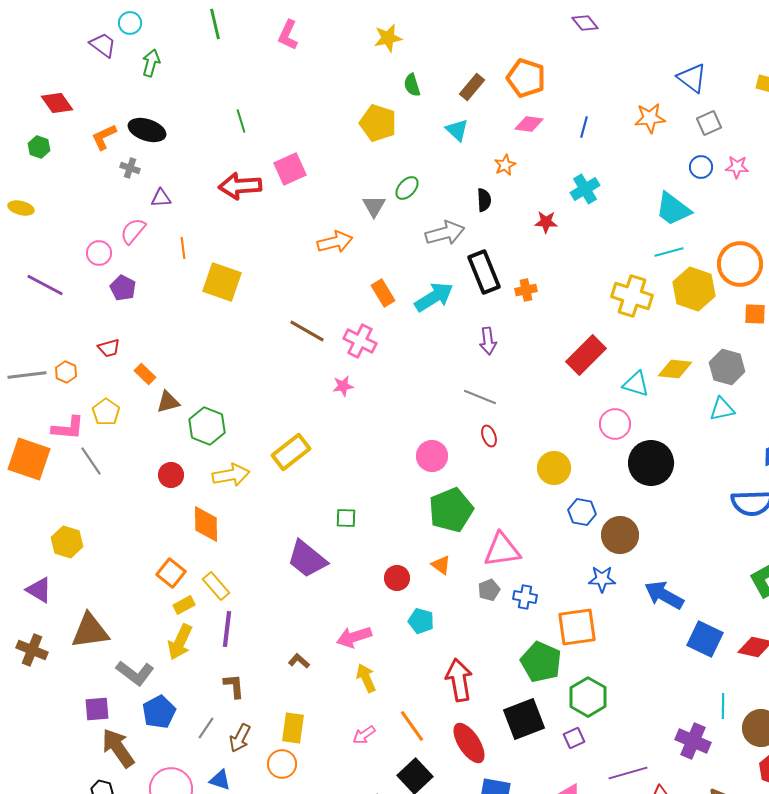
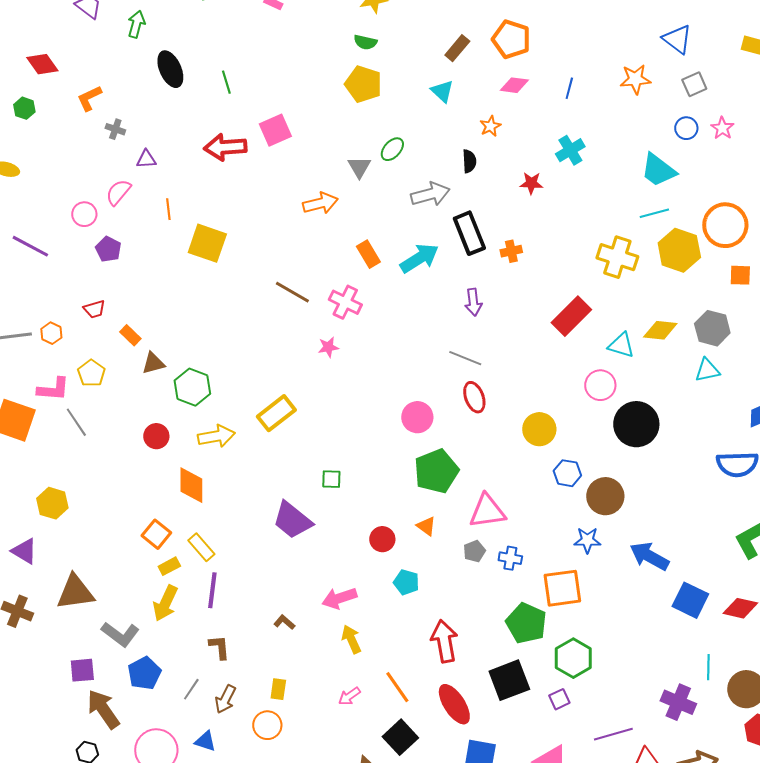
green semicircle: (412, 85) -> (365, 42), moved, turned -60
black ellipse: (147, 130) -> (170, 69), moved, turned 48
pink star: (737, 167) -> (722, 128), turned 30
red ellipse: (489, 436) -> (474, 397), size x1.4
yellow rectangle: (293, 728) -> (278, 689), size x0.7

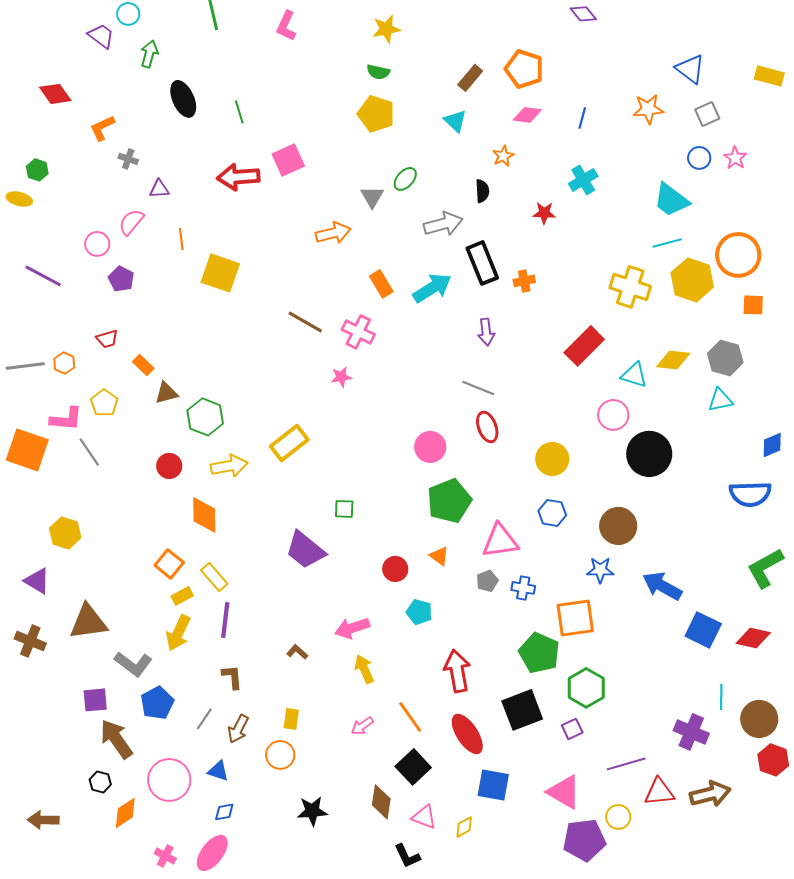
green hexagon: (24, 108) -> (37, 170), moved
blue hexagon: (567, 473) -> (552, 513), moved

